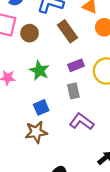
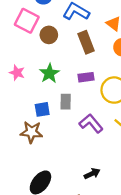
gray rectangle: (73, 91) -> (66, 102), moved
purple L-shape: (82, 122) -> (91, 123), moved

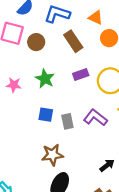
gray rectangle: (66, 102) -> (67, 121), moved
blue square: (42, 109) -> (46, 115), turned 32
brown star: (31, 132) -> (52, 155), moved

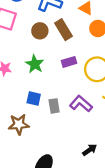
brown circle: (36, 42) -> (40, 31), moved
brown star: (52, 155) -> (19, 124), moved

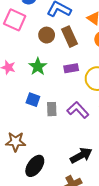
brown star: (19, 124) -> (16, 142), moved
black arrow: (90, 150) -> (81, 155), size x1.5

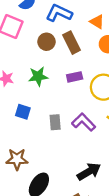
green star: (38, 67) -> (38, 76), turned 30
blue square: (33, 100) -> (23, 112), moved

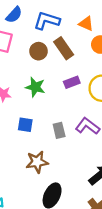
green star: (38, 76) -> (35, 87), turned 30
brown star: (17, 159) -> (37, 162), moved

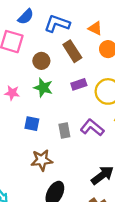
brown circle: (38, 51) -> (41, 61), moved

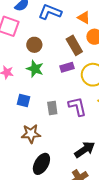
brown rectangle: (72, 51) -> (74, 45), moved
purple L-shape: (92, 128) -> (77, 106), turned 35

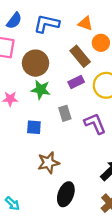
brown circle: (34, 45) -> (35, 63), size x1.5
gray rectangle: (52, 108) -> (65, 113), moved

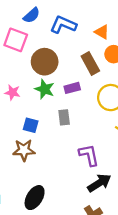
purple rectangle: (76, 82) -> (72, 88), moved
purple L-shape: (95, 124) -> (89, 155), moved
brown star: (48, 163) -> (24, 150), moved
black ellipse: (66, 194) -> (35, 198), moved

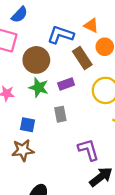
blue L-shape: (63, 25) -> (61, 35), moved

